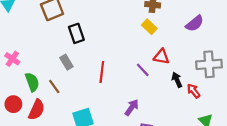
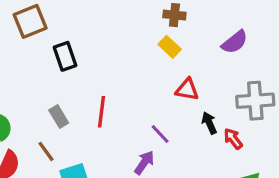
gray rectangle: (66, 62) -> (59, 117), moved
purple line: (143, 70) -> (160, 134), moved
brown line: (54, 86) -> (46, 151), moved

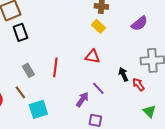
black rectangle: (65, 56) -> (20, 32), moved
red triangle: (187, 90) -> (92, 56), moved
purple line: (160, 134) -> (98, 88), moved

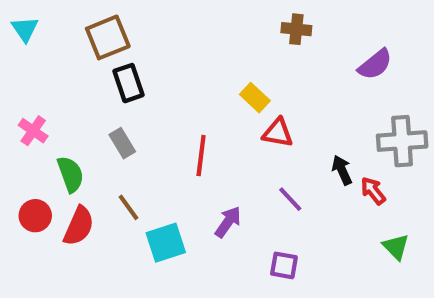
yellow rectangle: (98, 26) -> (255, 98), moved
gray rectangle: (28, 70) -> (122, 143), moved
purple arrow: (82, 99) -> (228, 222), moved

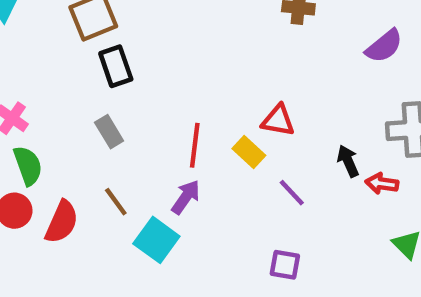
yellow rectangle: (255, 98) -> (249, 152), moved
green semicircle: (70, 174) -> (28, 166), moved
red arrow: (373, 191) -> (382, 184), turned -44
purple arrow: (228, 222) -> (186, 197), moved
cyan square: (166, 243) -> (156, 240), turned -36

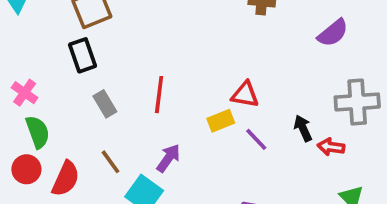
black rectangle: (116, 66) -> (82, 55), moved
red line: (195, 145) -> (159, 95), moved
yellow rectangle: (249, 152) -> (221, 121), turned -65
purple line: (292, 193) -> (256, 139), moved

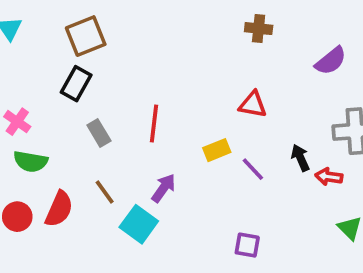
black rectangle: (82, 55) -> (76, 84), turned 48
red triangle: (245, 95) -> (253, 105), moved
green semicircle: (38, 132) -> (31, 162), turned 120
red circle: (26, 169) -> (17, 217), moved

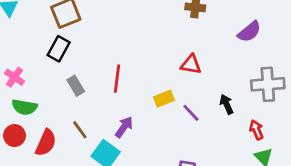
red arrow: (329, 177) -> (256, 130), moved, turned 60
red circle: (17, 217) -> (14, 136), moved

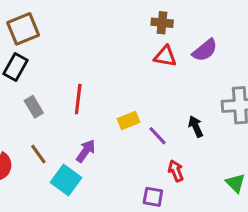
purple semicircle: (249, 32) -> (205, 50), moved
red triangle: (191, 64) -> (165, 56), moved
red arrow: (256, 130) -> (176, 171), moved

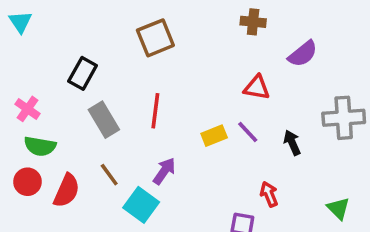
brown square: (23, 29) -> (155, 38), moved
red triangle: (165, 56) -> (257, 88), moved
gray rectangle: (34, 107) -> (104, 120), size x1.4
purple line: (158, 136) -> (248, 132), moved

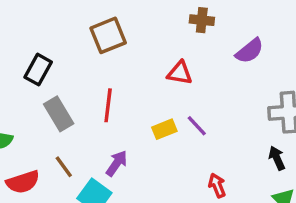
red triangle: (257, 88) -> (180, 73), moved
black arrow: (292, 143) -> (277, 158), moved
red semicircle: (67, 191) -> (23, 182), turned 48

